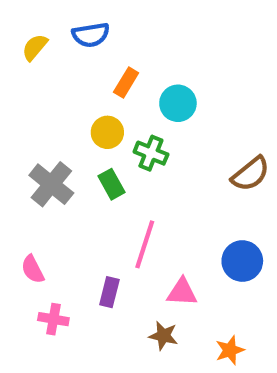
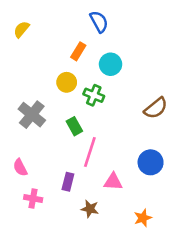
blue semicircle: (91, 35) -> (99, 22), moved, turned -110
green rectangle: (112, 184) -> (74, 126), moved
brown star: (163, 336) -> (90, 209), moved

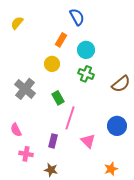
green cross: (94, 95) -> (86, 74), moved
pink triangle: (113, 182) -> (88, 141), turned 42
brown star: (90, 209) -> (51, 170), moved

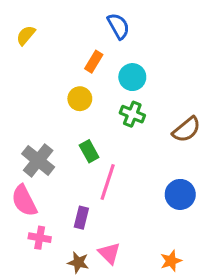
gray cross: (25, 89) -> (38, 160), moved
pink semicircle: (16, 130) -> (24, 201), size x1.5
pink triangle: (88, 141) -> (109, 253), moved

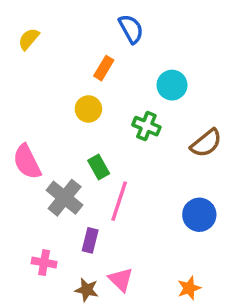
cyan circle: (132, 77) -> (172, 85), moved
gray cross: (38, 160) -> (65, 198), moved
pink semicircle: (24, 201) -> (27, 162), moved

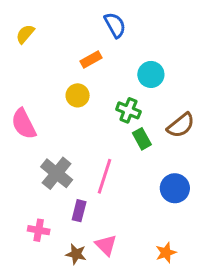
orange rectangle: (104, 68) -> (91, 59), turned 30
pink semicircle: (27, 162) -> (24, 124), moved
green rectangle: (99, 167) -> (142, 139), moved

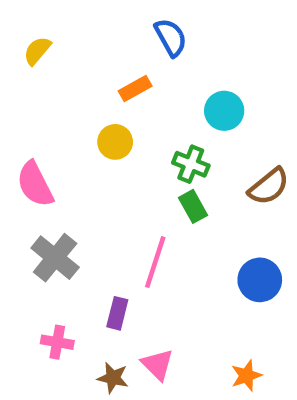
green rectangle: (142, 139) -> (193, 206), moved
gray cross: (57, 173) -> (55, 258), moved

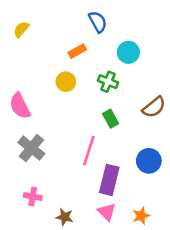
cyan circle: (224, 111) -> (128, 52), moved
green cross: (191, 164) -> (108, 82), moved
purple rectangle: (117, 313) -> (109, 180), moved, size x1.6
pink triangle: (157, 364) -> (107, 212), moved

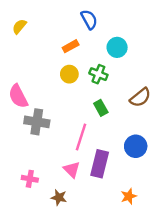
yellow circle: (66, 82) -> (69, 74), moved
gray cross: (31, 148) -> (37, 122), moved, turned -30
pink triangle: (107, 212) -> (72, 170), moved

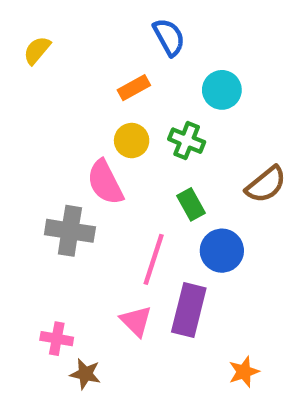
pink semicircle: (18, 96) -> (105, 182), moved
blue circle: (136, 146) -> (222, 251), moved
brown star: (59, 197) -> (85, 374), moved

